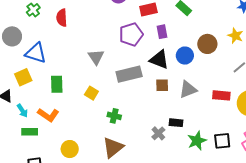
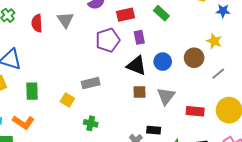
brown circle: (207, 44) -> (194, 58), moved
gray triangle: (96, 57) -> (65, 20), moved
gray rectangle: (129, 74) -> (91, 83), moved, size x0.7
gray triangle: (188, 89) -> (166, 96), turned -30
red rectangle: (221, 95) -> (195, 111), moved

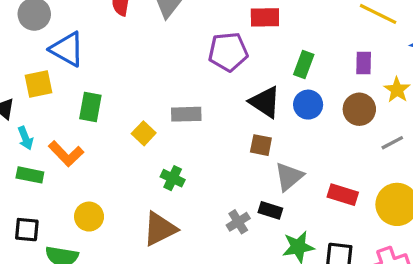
green rectangle: (161, 13) -> (304, 64), moved, turned 56
purple rectangle: (139, 37) -> (364, 63), moved
gray triangle: (166, 96) -> (289, 177), moved

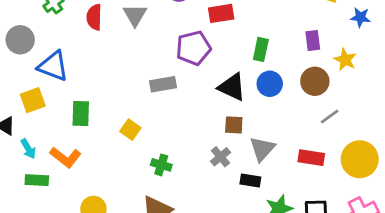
gray rectangle: (186, 114) -> (163, 84), moved
gray line: (392, 143) -> (330, 117), moved
gray cross: (238, 222) -> (221, 157), moved

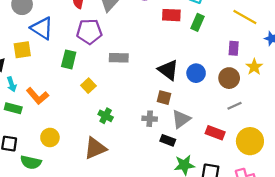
purple pentagon: (193, 48) -> (89, 32), moved
green rectangle: (261, 49) -> (198, 22), moved
green rectangle: (81, 113) -> (69, 59), moved
gray cross: (221, 157) -> (150, 119), turned 32

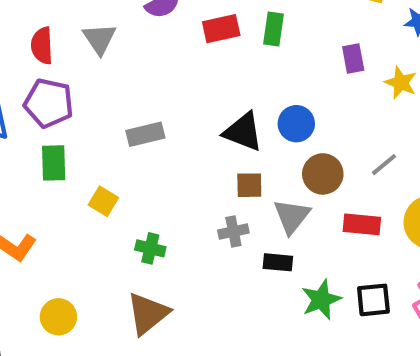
purple pentagon: (89, 32) -> (49, 103), moved, turned 30
brown circle: (229, 78) -> (323, 174), moved

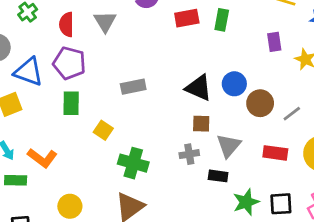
brown circle: (323, 174) -> (260, 103), moved
green cross: (150, 248) -> (133, 163), size x1.5

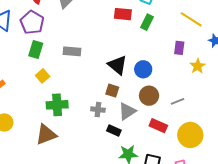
green rectangle: (71, 103) -> (36, 49), moved
brown circle: (260, 103) -> (149, 96), moved
green cross: (133, 163) -> (57, 105), turned -35

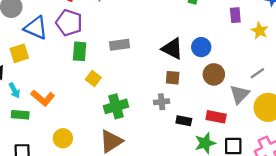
gray line: (178, 101) -> (257, 73), moved
gray triangle: (127, 111) -> (239, 94), moved
red rectangle: (158, 126) -> (216, 117), moved

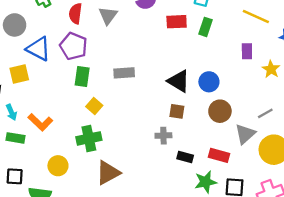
green cross: (116, 106) -> (89, 138), moved

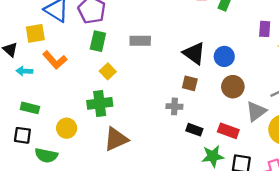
cyan arrow: (11, 112) -> (24, 71), turned 112
orange L-shape: (40, 122) -> (55, 60), moved
green rectangle: (15, 138) -> (30, 108), moved

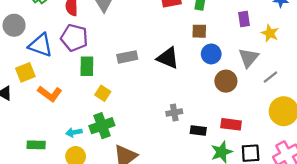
black triangle: (194, 53) -> (168, 58), moved
cyan arrow: (24, 71) -> (74, 132), moved
brown square: (190, 83) -> (199, 31), moved
gray triangle: (256, 111) -> (249, 58), moved

